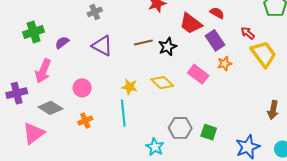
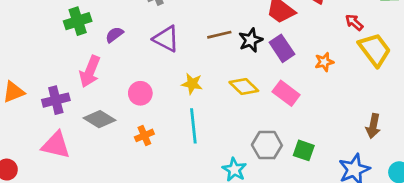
purple rectangle: (215, 40) -> (282, 48), moved
pink rectangle: (198, 74) -> (286, 93), moved
yellow star: (130, 87) -> (192, 84), moved
brown arrow: (273, 110) -> (373, 126), moved
pink triangle: (34, 133) -> (56, 145), moved, turned 50

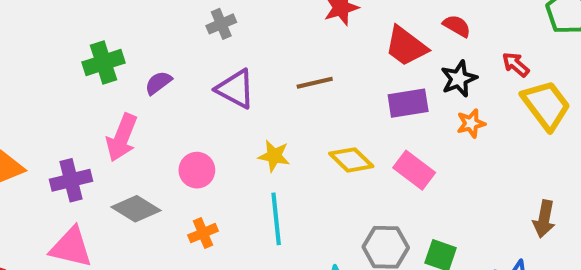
black star: (251, 40) -> (459, 79), moved
purple rectangle: (282, 48) -> (408, 103), turned -65

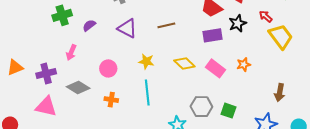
orange star: (471, 123) -> (244, 64), moved
pink arrow: (122, 138) -> (71, 52), size x0.7
orange cross: (203, 233) -> (111, 100), turned 32

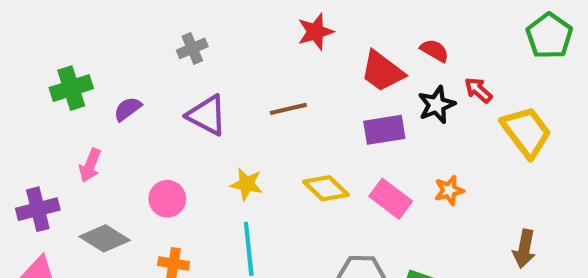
red arrow: (266, 16) -> (478, 90), moved

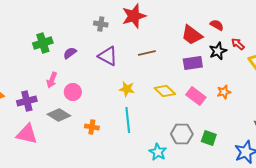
red star: (315, 32) -> (134, 16), moved, size x1.4
gray cross: (192, 48) -> (101, 24), turned 32
pink circle: (167, 199) -> (73, 92), moved

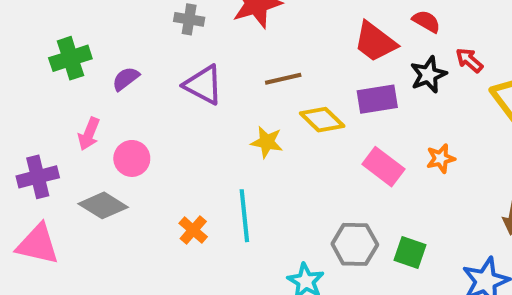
yellow star: (127, 89) -> (267, 142), moved
yellow diamond: (165, 91) -> (322, 120), moved
orange cross: (92, 127) -> (193, 230), moved, turned 32

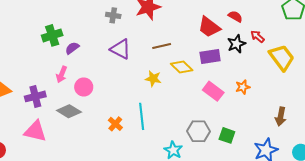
purple semicircle: (126, 79) -> (72, 48), moved

